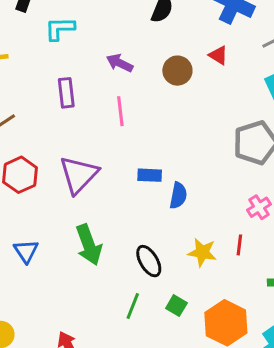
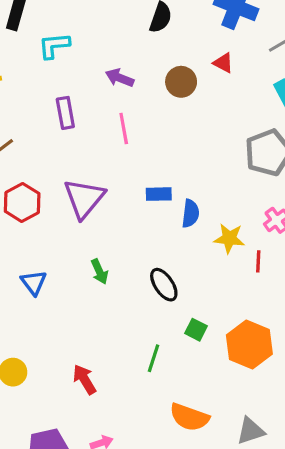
green arrow: (89, 245) -> (99, 271), size x0.6
yellow star: (202, 252) -> (229, 238), moved
green line: (133, 306) -> (154, 358), moved

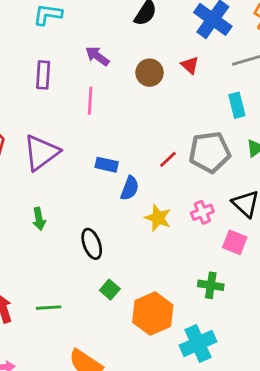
red line: (258, 261) -> (168, 159), moved, turned 30
green line: (154, 358) -> (49, 308), moved, turned 55

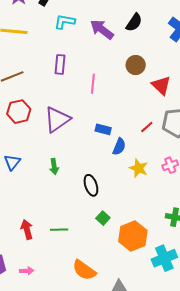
purple arrow: (97, 56) -> (102, 29), moved, size x1.4
red triangle: (190, 65) -> (161, 85), moved, size x1.5

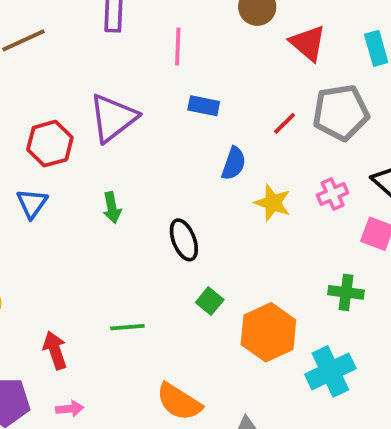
red hexagon: (19, 112) -> (50, 144), moved
blue rectangle: (103, 129) -> (204, 106), moved
red arrow: (27, 230) -> (55, 350), moved

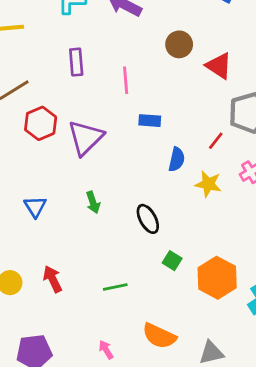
red line: (285, 123) -> (216, 141), moved
red hexagon: (50, 144) -> (41, 123), moved
red arrow: (55, 350) -> (53, 279), moved
pink arrow: (70, 409) -> (106, 350), moved, turned -108

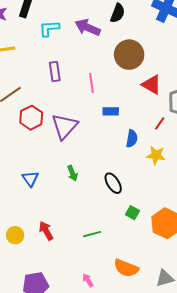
brown circle: (179, 44) -> (129, 55), size x1.5
red triangle: (219, 66) -> (152, 85), moved

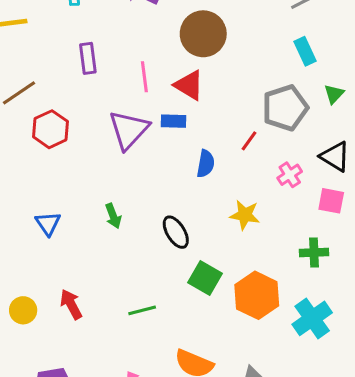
red triangle: (152, 85) -> (189, 85), moved
purple triangle: (65, 126) -> (129, 130), moved
yellow star: (156, 155) -> (245, 215), moved
green square: (132, 213) -> (205, 278), size x1.5

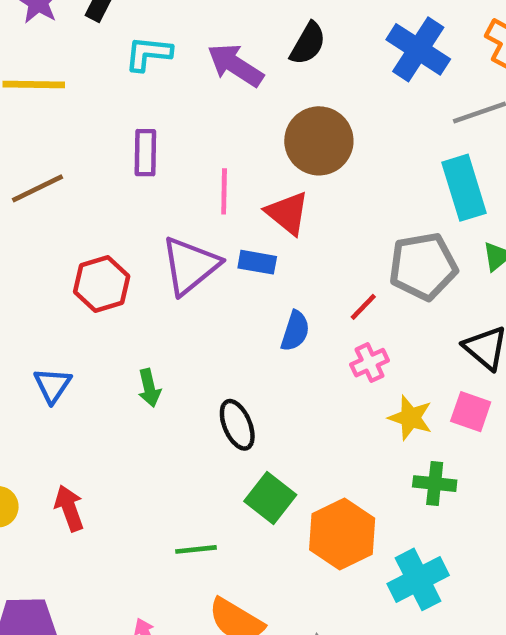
cyan rectangle: (305, 51) -> (464, 188), size x1.5
red hexagon: (50, 129) -> (102, 284), moved
pink cross: (290, 175) -> (370, 363), moved
yellow star: (245, 215) -> (410, 418), moved
green line: (142, 310) -> (196, 549), moved

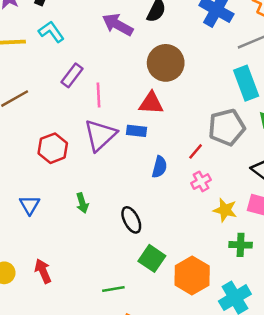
cyan L-shape: (148, 54) -> (51, 32), moved, turned 52
purple rectangle: (145, 153) -> (72, 75), turned 40
pink line: (224, 191) -> (98, 95), moved
red triangle: (287, 213) -> (151, 103), turned -32

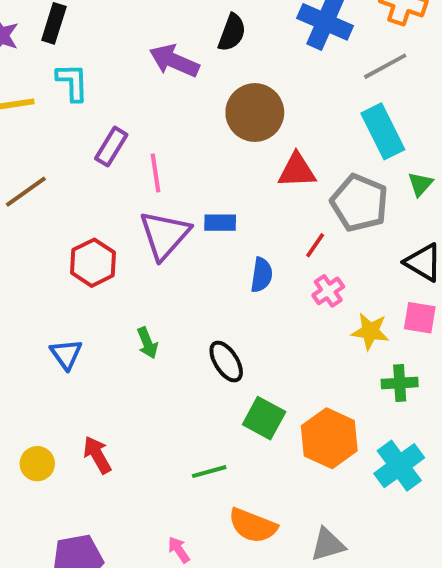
cyan L-shape: (51, 32) -> (72, 82), turned 40
red triangle: (151, 103) -> (297, 171), moved
gray pentagon: (227, 127) -> (359, 203), turned -30

